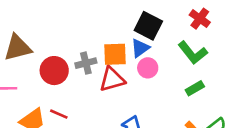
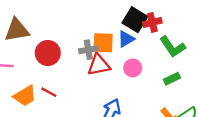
red cross: (200, 19) -> (152, 22), moved, turned 36
gray cross: (86, 63) -> (88, 50), moved
pink circle: (148, 68) -> (133, 68), moved

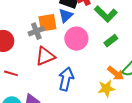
red triangle: (99, 65) -> (45, 56), moved
pink circle: (133, 68) -> (76, 39), size x1.5

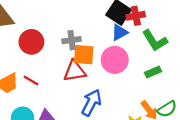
blue triangle: (66, 16) -> (120, 32), moved
orange square: (47, 23) -> (84, 55), moved

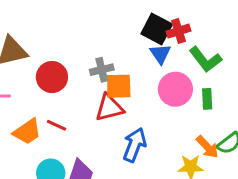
blue triangle: (120, 32) -> (160, 54), turned -30
pink circle: (115, 60) -> (175, 89), moved
green rectangle: (153, 72) -> (207, 99), turned -63

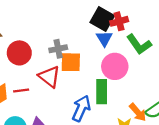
green rectangle: (207, 99) -> (102, 92), moved, size x1.5
red triangle: (109, 108) -> (49, 77), moved, turned 50
red line: (56, 125) -> (21, 91), turned -35

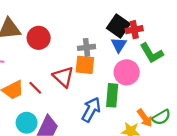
gray cross: (58, 49) -> (87, 47), moved
red circle: (19, 53) -> (39, 38), moved
red line: (21, 91) -> (35, 88), turned 48

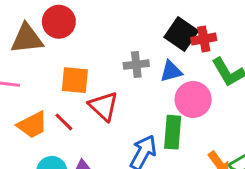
red circle: (39, 38) -> (59, 22), moved
blue triangle: (119, 45) -> (171, 71), moved, turned 42
orange square: (85, 65) -> (75, 80), moved

